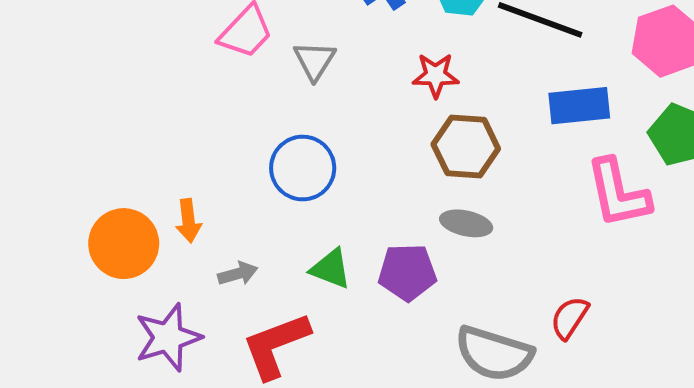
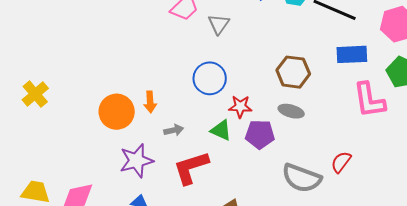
red star: (436, 75) -> (240, 107), moved

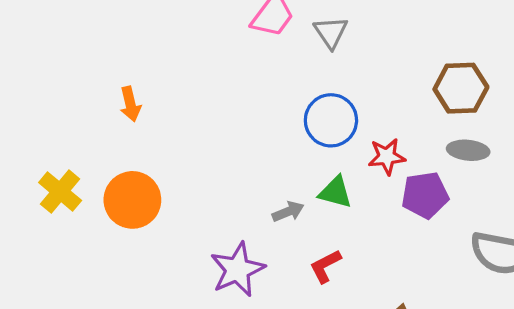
orange arrow: (150, 102) -> (130, 104), moved
orange circle: (117, 112) -> (132, 200), moved
green triangle: (221, 130) -> (335, 192), moved
red L-shape: (191, 168) -> (325, 266), size x0.6

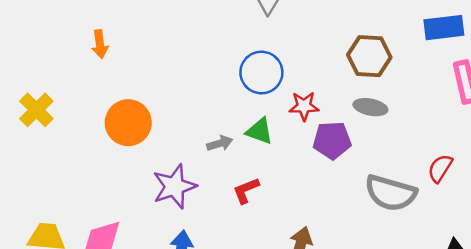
orange circle: (132, 200) -> (128, 123), moved

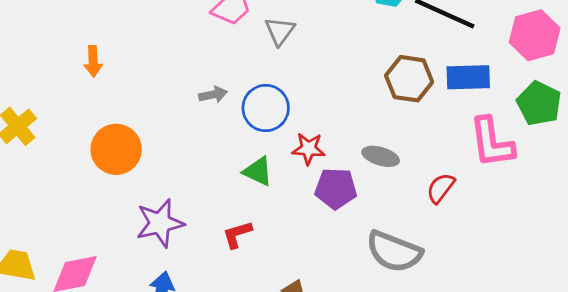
brown hexagon: (369, 56) -> (409, 79), moved
gray arrow: (220, 143) -> (213, 95), moved
red semicircle: (440, 168) -> (441, 188), moved

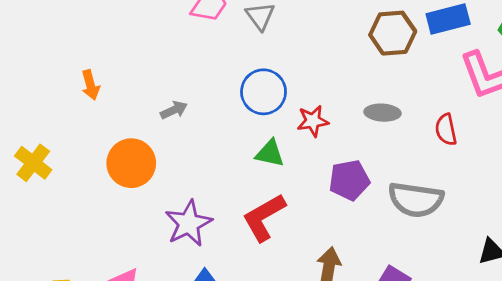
gray arrow: (213, 95) -> (174, 110), moved
red semicircle: (441, 188) -> (446, 130), turned -36
purple pentagon: (336, 189) -> (349, 180), moved
red L-shape: (237, 234) -> (264, 217), size x1.6

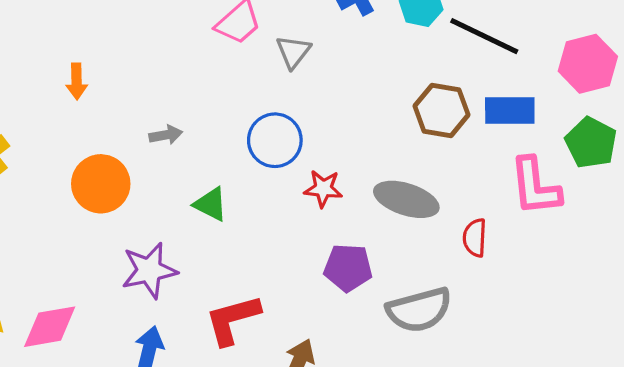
gray ellipse: (382, 113) -> (406, 199), size x1.5
green triangle: (270, 153) -> (211, 204), moved
gray semicircle: (416, 200) -> (419, 310), turned -38
red L-shape: (264, 217) -> (233, 320), moved

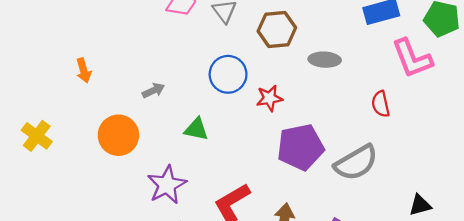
brown hexagon: (442, 110) -> (277, 29), moved
gray ellipse: (406, 199) -> (325, 60), moved, size x0.7
purple pentagon: (348, 268) -> (300, 147), size x1.4

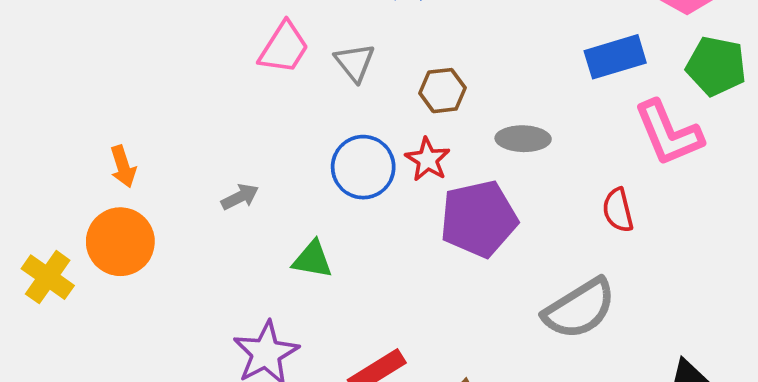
brown hexagon: (277, 29) -> (443, 91), size x0.7
red star: (269, 98) -> (428, 160), moved, turned -30
orange circle: (118, 135) -> (120, 242), moved
purple pentagon: (300, 147) -> (479, 219), moved

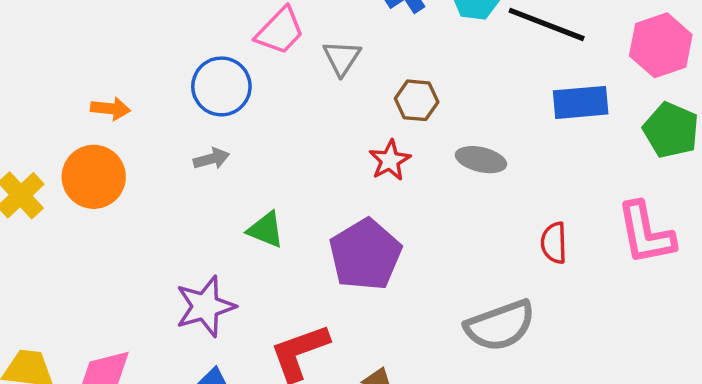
pink L-shape: (668, 133) -> (646, 233), moved
orange arrow: (123, 166) -> (111, 109), turned -78
blue circle: (363, 167) -> (221, 86), moved
purple pentagon: (479, 219) -> (365, 255), moved, turned -30

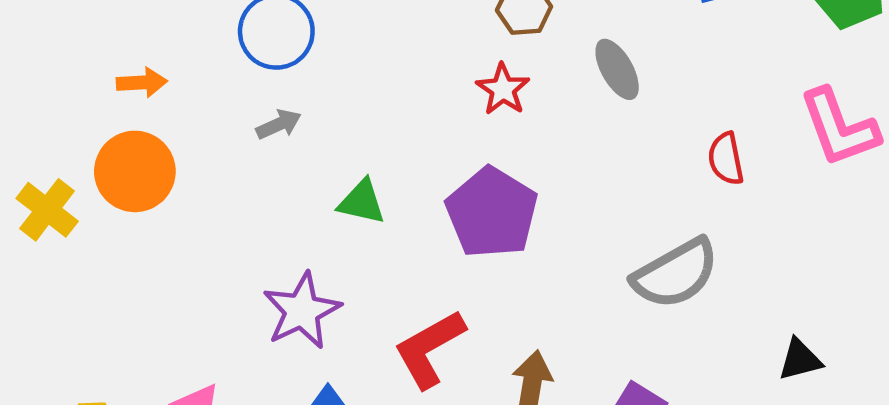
gray ellipse: (481, 160) -> (617, 69), turned 57

